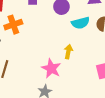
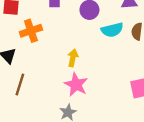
yellow arrow: (68, 52) -> (73, 58), moved

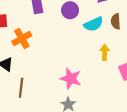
yellow arrow: (73, 58) -> (105, 52), moved

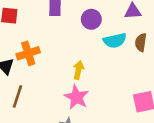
orange cross: (22, 39) -> (28, 53), moved
yellow arrow: (105, 52) -> (78, 70), moved

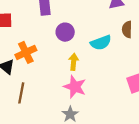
purple circle: (91, 19) -> (65, 32), moved
cyan semicircle: (115, 41) -> (101, 43), moved

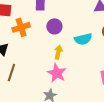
orange cross: (26, 52) -> (21, 27), moved

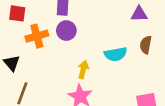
purple circle: (54, 26) -> (66, 31), moved

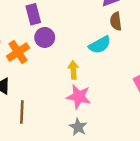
brown semicircle: (146, 45) -> (116, 21), moved

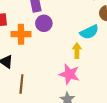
orange cross: (18, 52) -> (21, 34), turned 30
yellow arrow: (73, 70) -> (77, 51), moved

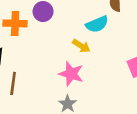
yellow arrow: (77, 51) -> (81, 46), turned 120

